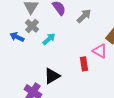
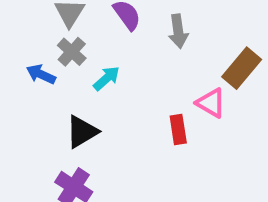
gray arrow: (84, 16) -> (178, 31), turned 126
black triangle: (52, 76) -> (82, 132), moved

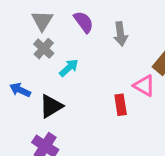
blue arrow: (41, 74) -> (20, 90), moved

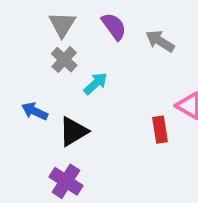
gray arrow: (121, 34) -> (160, 41), turned 130

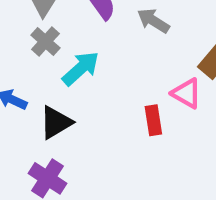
cyan arrow: (95, 84) -> (81, 68), size x1.4

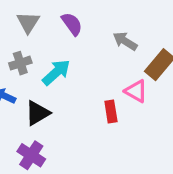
gray arrow: (153, 21) -> (125, 41), moved
gray cross: (45, 41) -> (20, 63), moved, turned 30

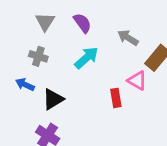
gray cross: (20, 63) -> (38, 56), turned 36
cyan arrow: (56, 72) -> (86, 58), moved

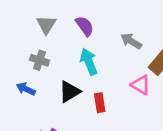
cyan arrow: (86, 58) -> (89, 62), turned -70
red rectangle: (116, 98) -> (100, 103), moved
black triangle: (53, 99) -> (70, 92), moved

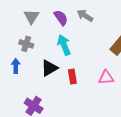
gray arrow: (131, 41) -> (85, 16), moved
pink triangle: (141, 85) -> (106, 77), moved, turned -35
blue arrow: (26, 89) -> (16, 66), turned 64

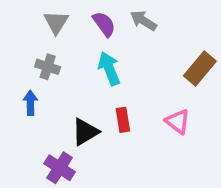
black triangle: (49, 68) -> (85, 132), moved
pink triangle: (106, 77) -> (178, 122), turned 42

